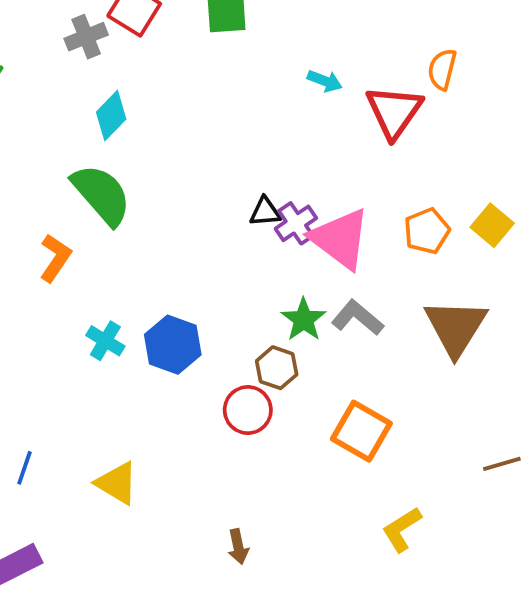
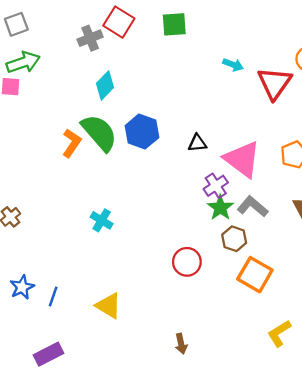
purple cross: (296, 223) -> (216, 186), moved
orange L-shape: (55, 258) -> (72, 143), moved
blue hexagon: (173, 345) -> (142, 132), moved
brown hexagon: (277, 368) -> (234, 239), moved

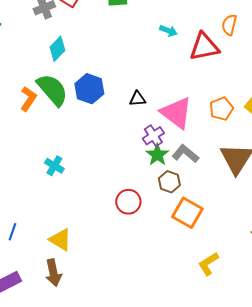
red triangle: (275, 83) -> (204, 47), turned 44
brown arrow: (181, 344) -> (53, 273), moved, size x1.5

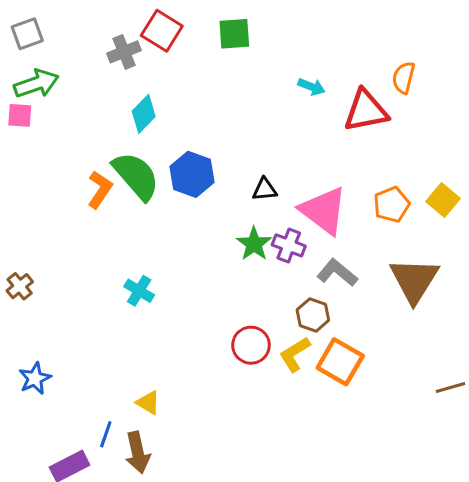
purple cross: (153, 136) -> (289, 245), turned -35
green star: (157, 155) -> (254, 244), moved
blue line: (12, 232) -> (106, 434), moved
yellow triangle: (60, 240) -> (148, 403), size x0.7
yellow L-shape: (208, 264) -> (295, 354), moved

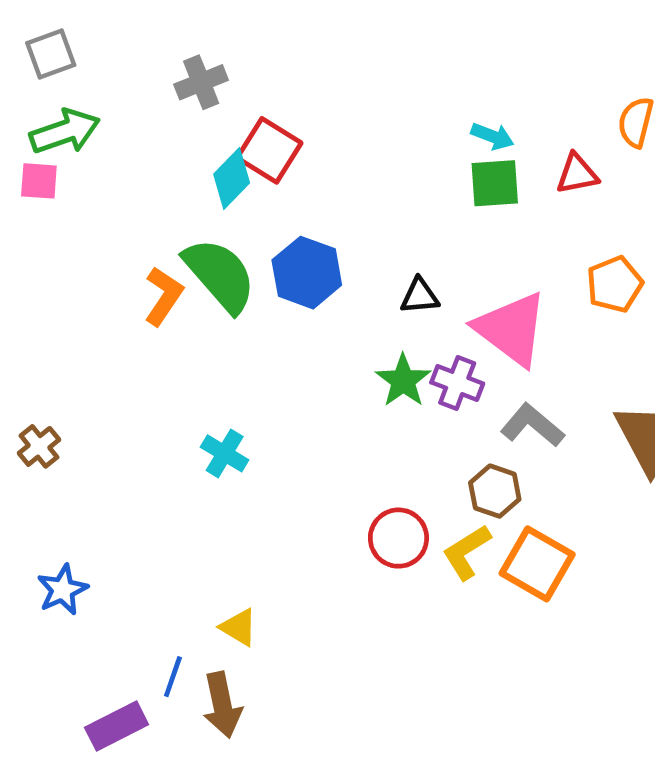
red square: (162, 31) -> (269, 150), moved
green square: (234, 34) -> (495, 183), moved
red triangle: (366, 111) -> (577, 174), size x0.6
orange pentagon: (392, 205) -> (615, 284), moved

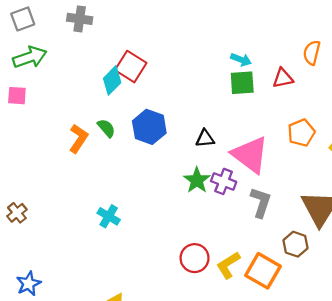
gray cross: (201, 82) -> (80, 19), moved, turned 30
pink square: (39, 181) -> (17, 96), moved
green semicircle: (220, 275) -> (106, 128), size x0.5
gray L-shape: (532, 425) -> (261, 202), turned 68
brown hexagon: (495, 491) -> (296, 244), moved

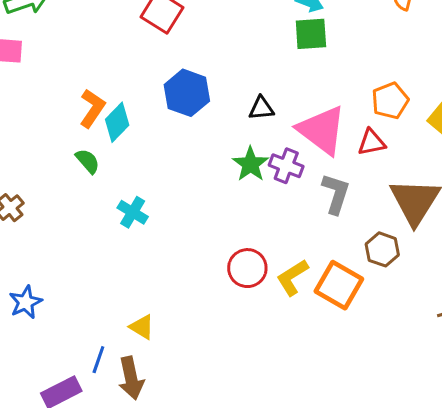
red triangle: (283, 78) -> (371, 142), moved
cyan diamond: (112, 80) -> (117, 122), moved
green semicircle: (106, 128) -> (88, 161), moved

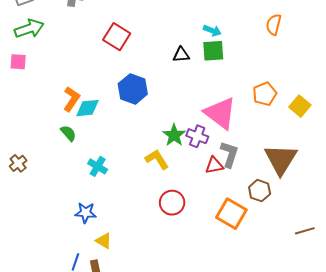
black triangle: (261, 108) -> (181, 55), moved
cyan diamond: (117, 122) -> (88, 108), turned 40
red triangle: (371, 142) -> (214, 165), moved
yellow L-shape: (292, 277) -> (157, 159), moved, turned 90
blue star: (26, 302) -> (86, 213), moved, turned 30

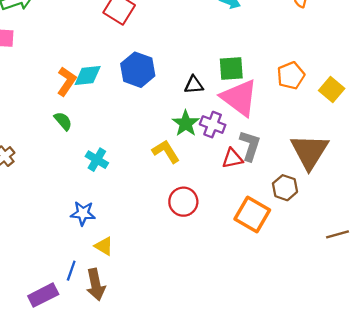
green square: (213, 51) -> (231, 68), moved
black triangle: (181, 55) -> (194, 85), moved
cyan diamond: (88, 108) -> (88, 76), moved

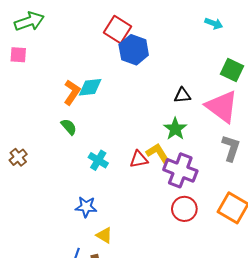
green square: (231, 68) -> (232, 70), moved, turned 30
blue hexagon: (138, 70) -> (134, 50), moved
purple cross: (213, 125) -> (180, 170), moved, size x1.5
red triangle: (232, 158) -> (139, 159), moved
red circle: (183, 202) -> (184, 209), moved

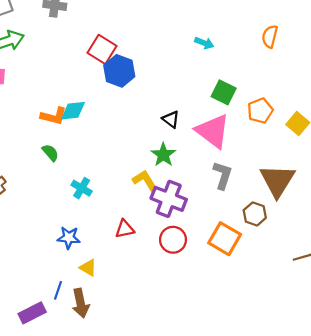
orange L-shape: (72, 92) -> (54, 116), turned 70
black triangle: (182, 95) -> (171, 119), turned 42
red triangle: (139, 159) -> (125, 229), moved

